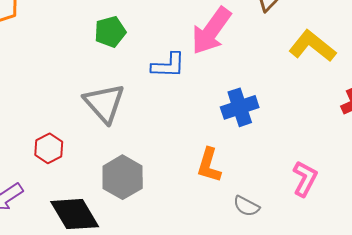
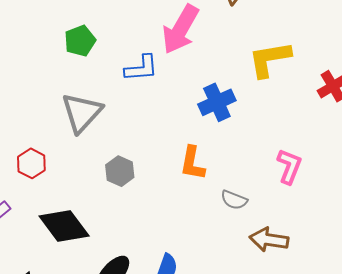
yellow L-shape: (312, 46) -> (270, 59), moved, turned -42
gray triangle: (104, 103) -> (82, 113), turned 30
gray hexagon: (123, 177) -> (120, 171), moved, size x0.7

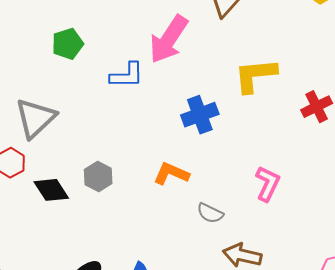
gray triangle: (82, 113) -> (35, 118), moved
orange L-shape: (192, 163) -> (171, 174), turned 99
black diamond: (64, 226) -> (51, 190), moved, size x0.7

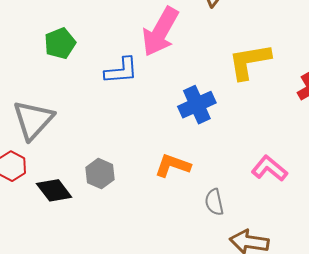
pink L-shape: (268, 184) -> (269, 169), turned -72
gray semicircle: (210, 213) -> (214, 202), turned 56

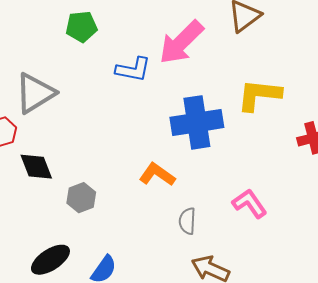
blue cross: (197, 105) -> (197, 122), size x1.4
gray hexagon: (100, 174) -> (81, 198), moved

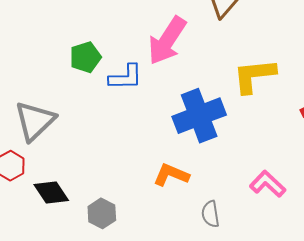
green pentagon: (81, 27) -> (85, 57), moved

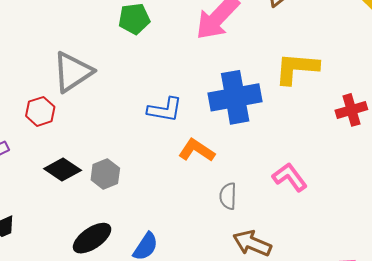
blue L-shape: (126, 77) -> (165, 110), moved
black diamond: (51, 193) -> (63, 169), moved, turned -33
gray hexagon: (102, 213) -> (105, 174), moved

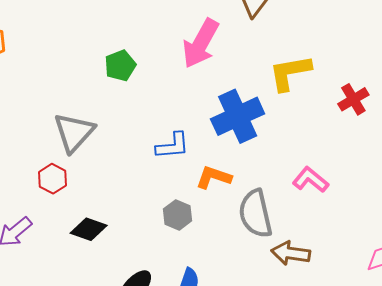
gray hexagon: (105, 174) -> (177, 215), moved
gray semicircle: (228, 196) -> (255, 214), size x1.8

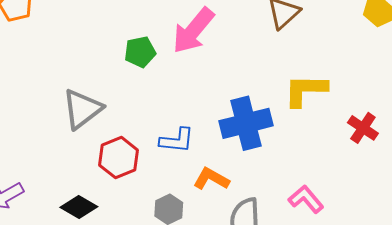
pink arrow: (201, 43) -> (193, 31), moved
red cross: (353, 99) -> (363, 128), turned -36
red hexagon: (53, 179) -> (119, 158), moved, size x1.4

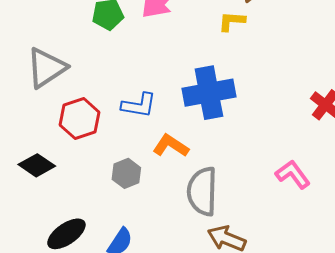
yellow L-shape: (305, 90) -> (232, 21), moved, size x0.6
pink L-shape: (306, 199) -> (293, 174), moved

